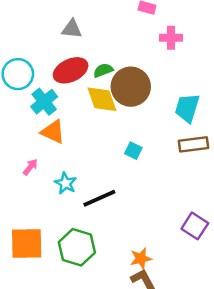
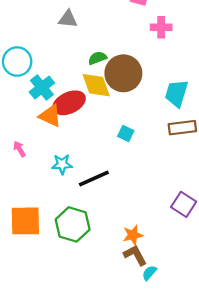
red ellipse: (71, 70) -> (69, 103), moved
pink arrow: (30, 167) -> (19, 149), moved, turned -70
cyan star: (66, 183) -> (62, 164), turned -30

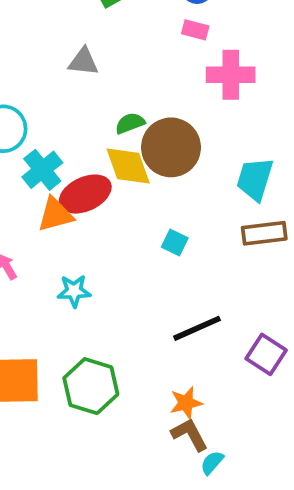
pink cross: (161, 27) -> (231, 75), size x1.4
orange triangle: (50, 116) -> (55, 215), turned -40
black line: (94, 178) -> (197, 328), moved

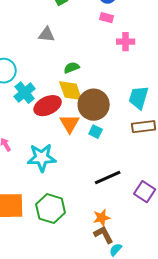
pink cross: (231, 75) -> (126, 42), size x0.7
brown circle: (171, 147) -> (94, 105), moved
orange triangle: (55, 215) -> (70, 124), moved, turned -45
cyan star: (74, 291) -> (42, 158), size x1.6

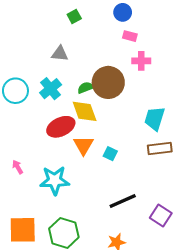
pink rectangle: (107, 18) -> (130, 36), moved
cyan cross: (25, 93) -> (51, 89), moved
brown circle: (94, 105) -> (108, 82), moved

